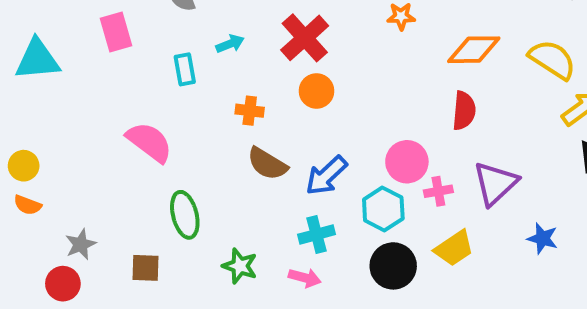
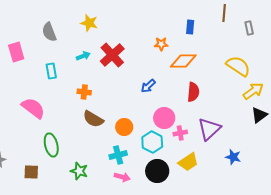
cyan arrow: (230, 44) -> (83, 56), moved
orange diamond: (474, 50) -> (183, 61), moved
orange circle: (316, 91) -> (124, 127), moved
blue arrow: (326, 176) -> (148, 86), moved, size x0.7
pink arrow: (305, 278) -> (122, 177), moved

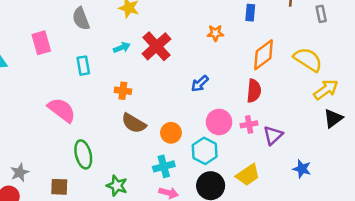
orange diamond: (183, 61) -> (263, 55), moved, turned -36
purple triangle: (209, 129) -> (273, 135), size x0.7
pink cross: (180, 133) -> (249, 124), moved

